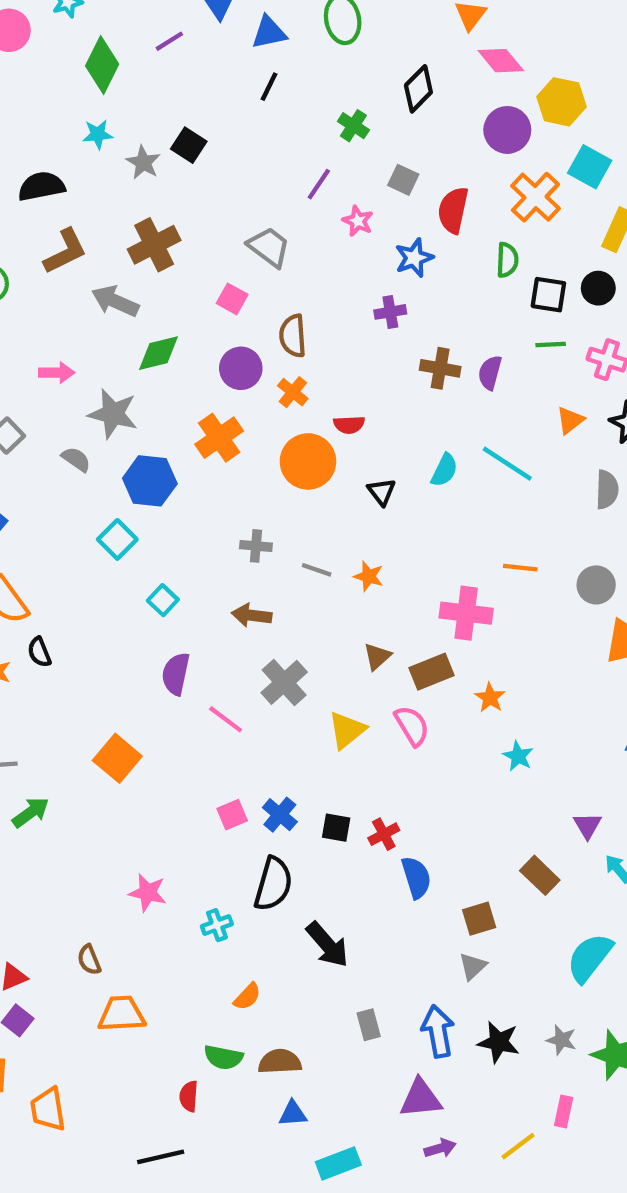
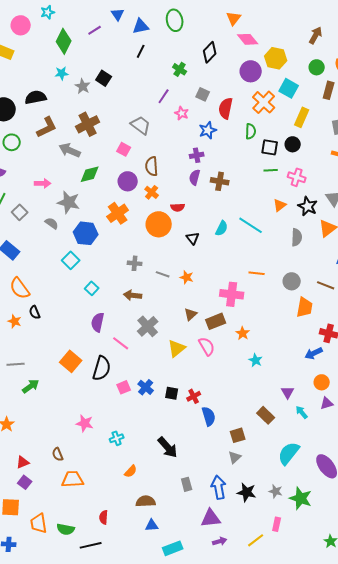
purple semicircle: (490, 373) -> (195, 177), moved
black semicircle: (273, 884) -> (102, 368), moved
green semicircle: (223, 1057) -> (66, 529), moved

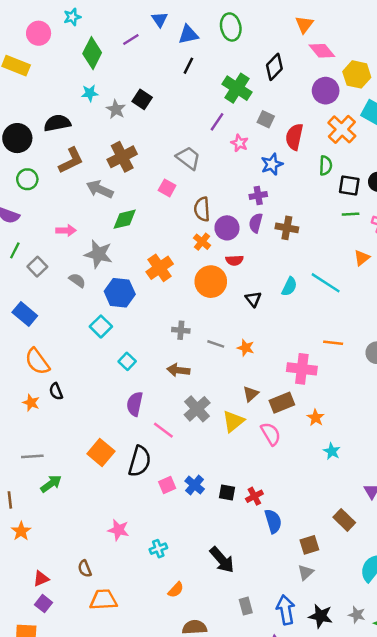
green cross: (180, 69) -> (237, 88), size x1.6
purple circle: (128, 181) -> (227, 228), moved
yellow triangle: (177, 348) -> (233, 421), moved

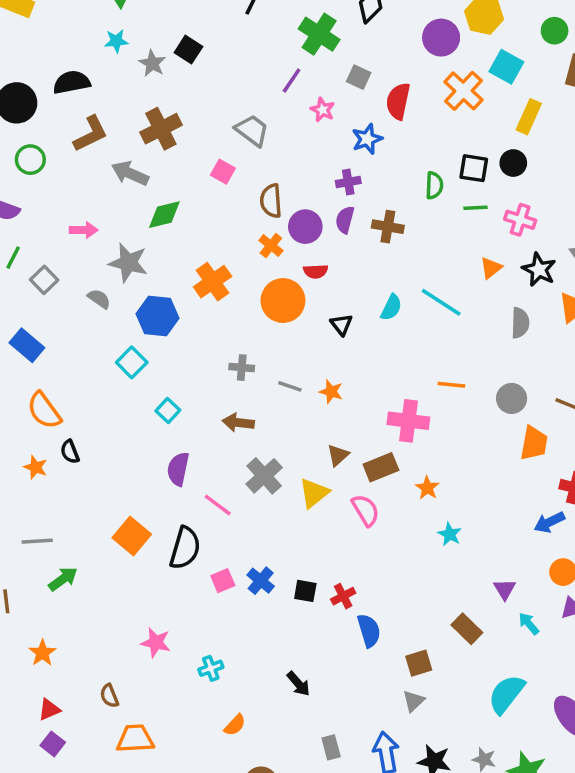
green semicircle: (326, 166) -> (434, 185), moved
orange star: (21, 531) -> (42, 653), moved
black arrow: (222, 560) -> (298, 684), size x0.7

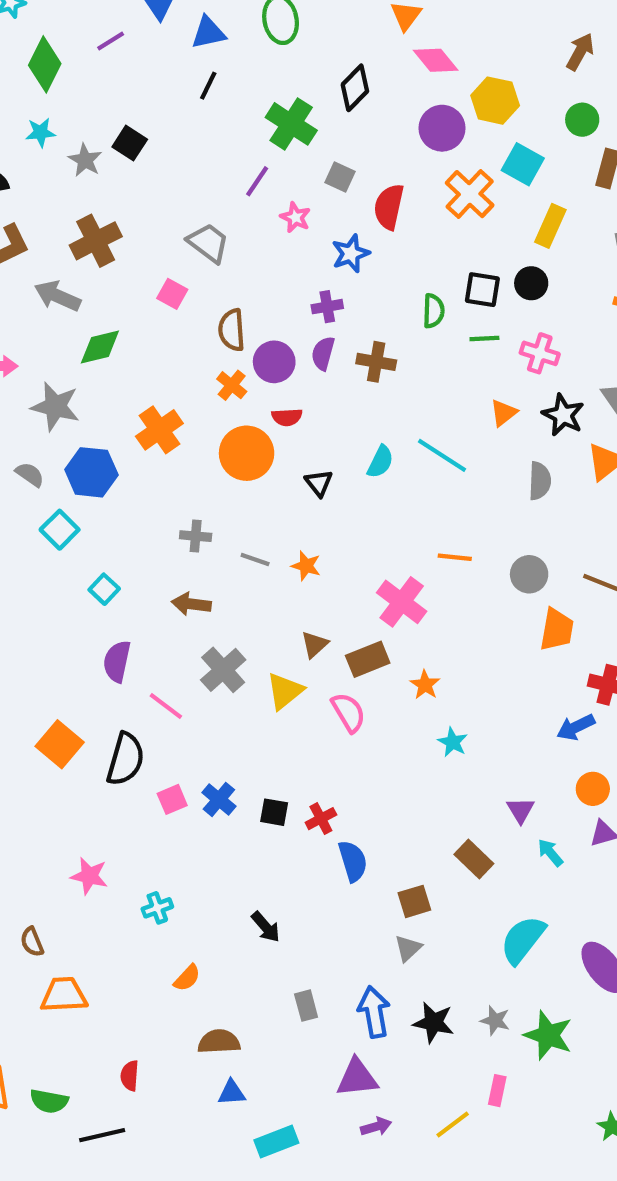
gray semicircle: (99, 299) -> (30, 474), moved
pink cross: (408, 421) -> (402, 602), turned 30

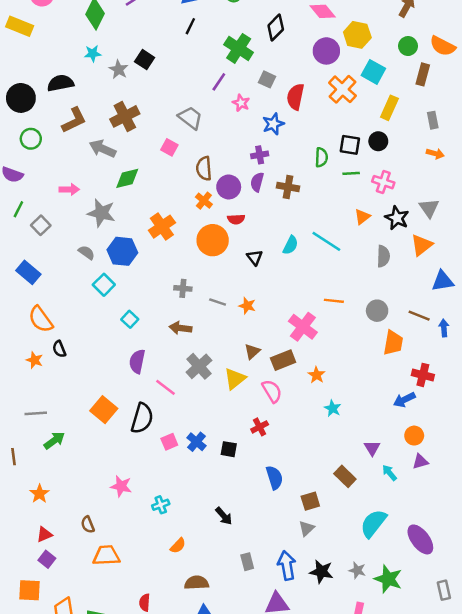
red cross: (321, 819) -> (260, 427), moved

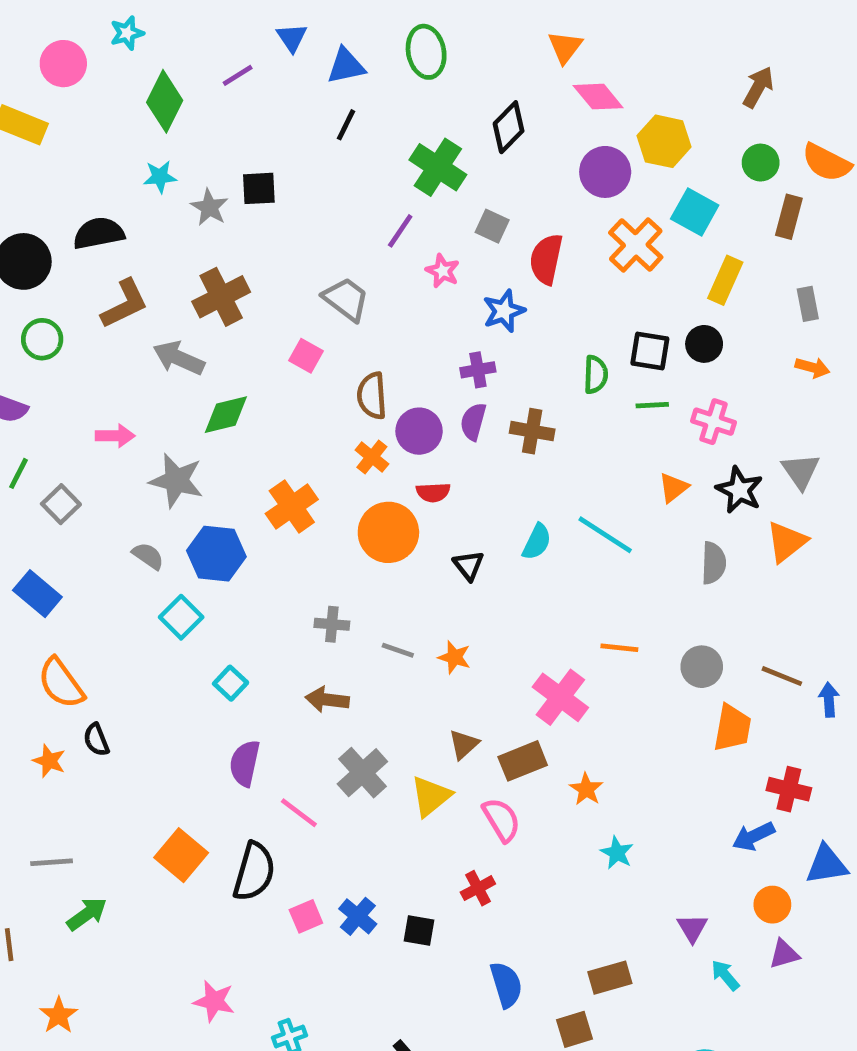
black square: (145, 60) -> (259, 188), turned -36
blue triangle: (443, 281) -> (827, 865), moved
brown rectangle: (345, 476) -> (610, 978), moved, turned -60

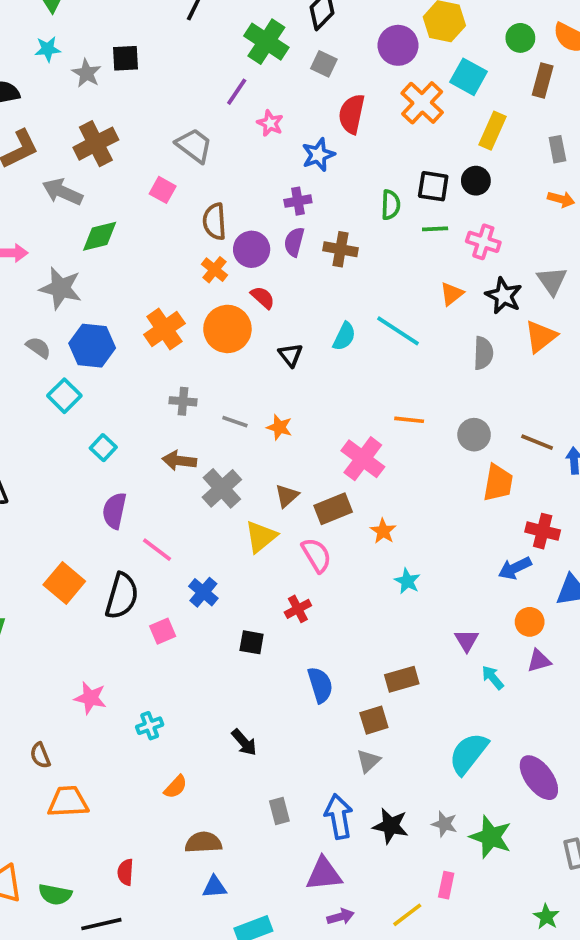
gray square: (492, 226) -> (324, 64), moved
red semicircle: (433, 492) -> (263, 297), turned -135
orange cross: (292, 506) -> (164, 329), moved
gray cross: (362, 773) -> (222, 488), moved
blue cross: (358, 916) -> (203, 592), moved

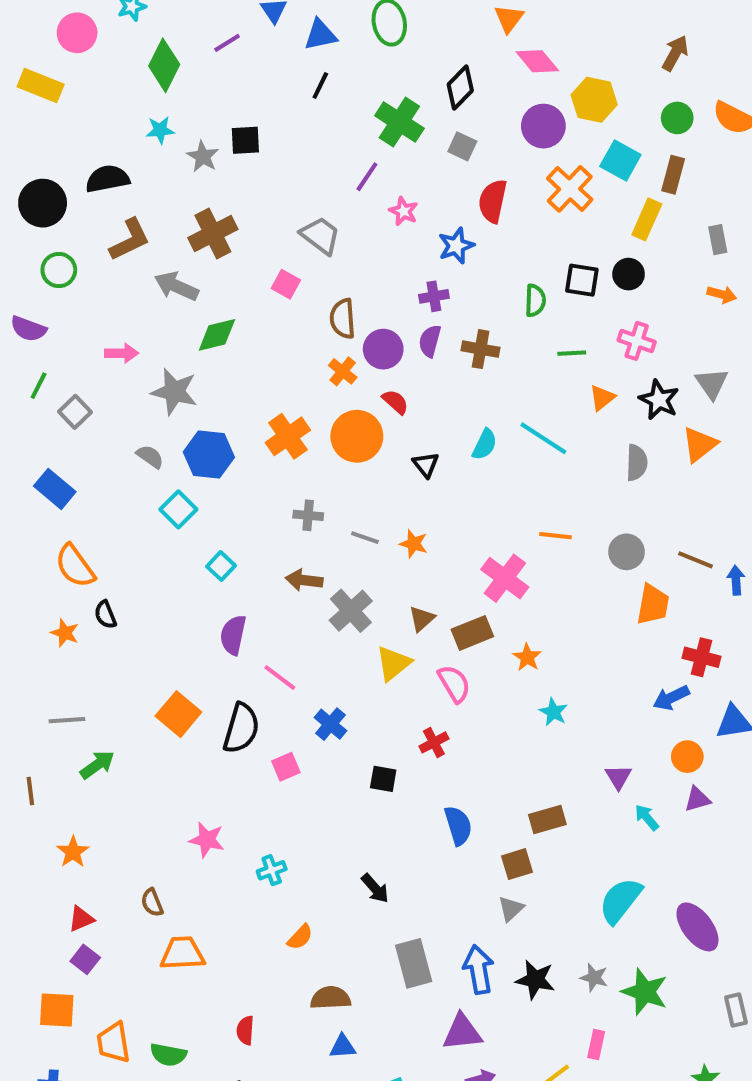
brown rectangle: (543, 81) -> (673, 175), moved
green line: (435, 229) -> (572, 353), moved
gray rectangle: (279, 811) -> (414, 963), size x1.6

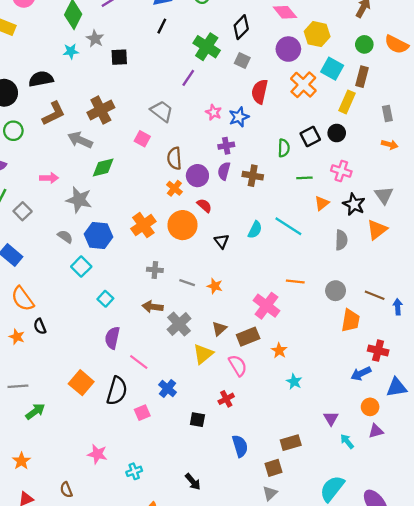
gray star: (203, 156) -> (95, 39), moved
pink star: (403, 211) -> (214, 112), moved
black square: (582, 280) -> (310, 136), turned -36

